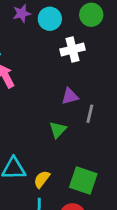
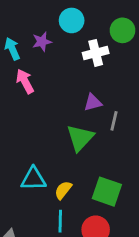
purple star: (22, 13) -> (42, 42), moved
green circle: (91, 15) -> (122, 30), moved
green triangle: (58, 130) -> (80, 138), size x1.5

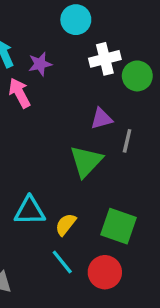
green circle: (122, 30) -> (137, 76), moved
purple star: (42, 42) -> (40, 64), moved
cyan line: (60, 221) -> (62, 262), turned -40

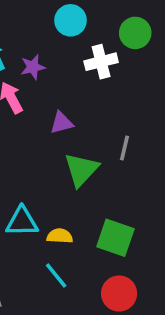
green circle: (137, 76) -> (135, 33), moved
purple triangle: (101, 119) -> (62, 123), moved
yellow semicircle: (66, 224) -> (60, 236), turned 55
red circle: (105, 272) -> (119, 294), moved

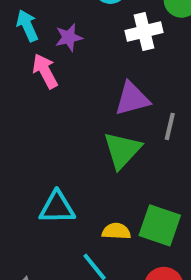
purple triangle: (62, 123) -> (132, 99), moved, size x1.4
yellow semicircle: (60, 236) -> (116, 231), moved

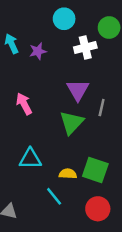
pink arrow: (45, 71) -> (24, 104), moved
purple triangle: (132, 99) -> (78, 90), turned -45

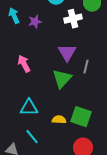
cyan line: (54, 196) -> (32, 137), moved

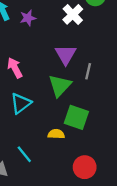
white cross: (73, 19) -> (73, 14), turned -30
cyan triangle: (29, 108) -> (21, 103), moved, turned -36
green square: (81, 117) -> (76, 117), moved

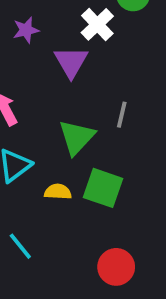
purple triangle: (66, 55) -> (71, 62), moved
yellow semicircle: (56, 134) -> (58, 192), moved

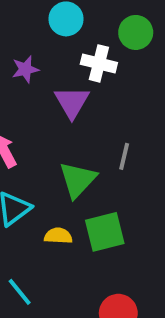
white cross: (97, 24) -> (99, 63), turned -32
green square: (103, 188) -> (105, 232), turned -33

